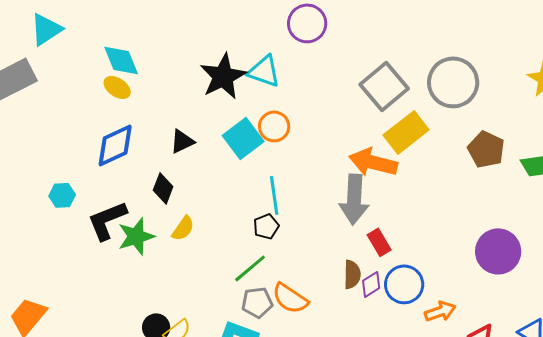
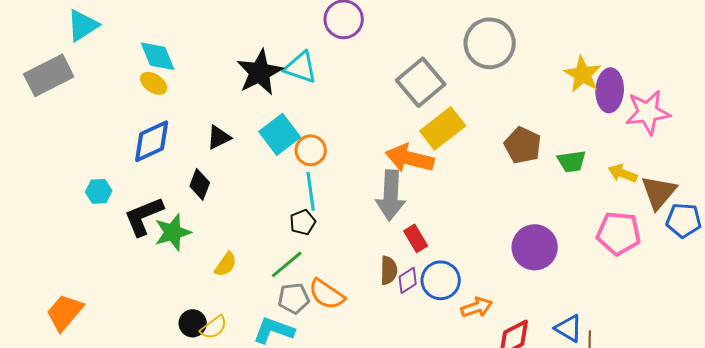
gray circle: (453, 82) -> (490, 43), moved
orange circle: (274, 126) -> (311, 150), moved
yellow semicircle: (183, 228) -> (226, 264), moved

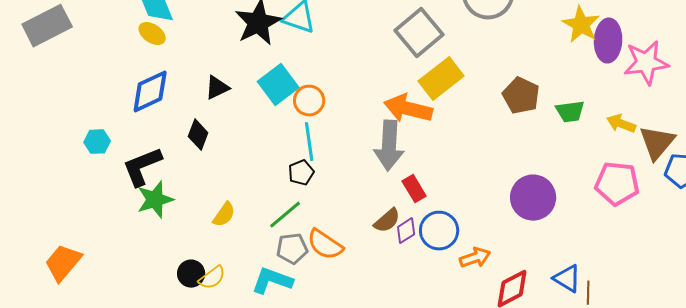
green star: (173, 232) -> (155, 200), moved
brown semicircle: (389, 270) -> (387, 221), turned 48

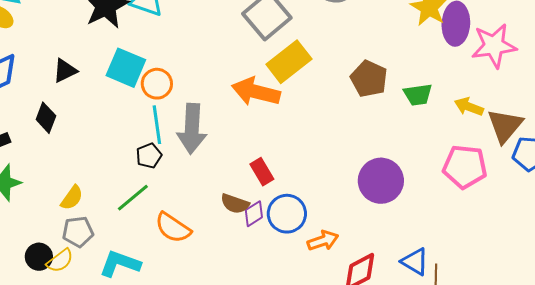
cyan square: (278, 85) -> (126, 68), turned -30
gray arrow: (389, 146) -> (192, 129), moved
brown semicircle: (387, 221) -> (235, 204), turned 60
gray pentagon: (292, 249) -> (78, 232), moved

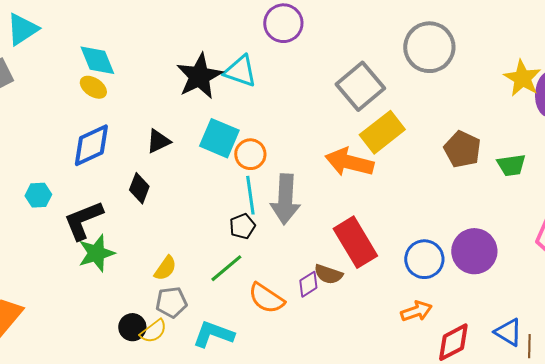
red rectangle: (262, 172) -> (355, 242), size x1.8
purple diamond: (254, 214) -> (308, 284), moved
blue circle: (287, 214) -> (424, 259), moved

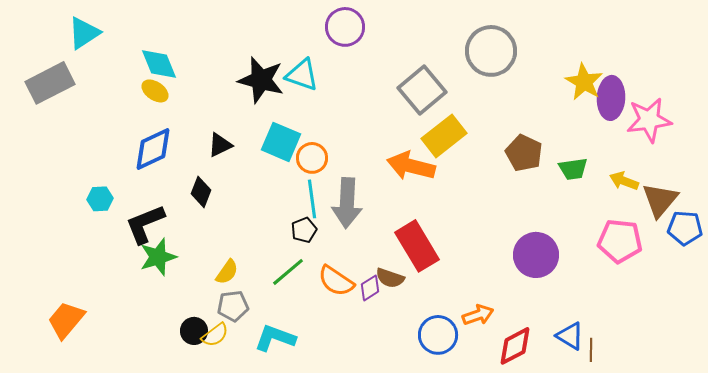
black star: (199, 76) -> (261, 80), turned -30
blue circle: (424, 259) -> (438, 335), moved
orange semicircle: (266, 298) -> (336, 281), moved

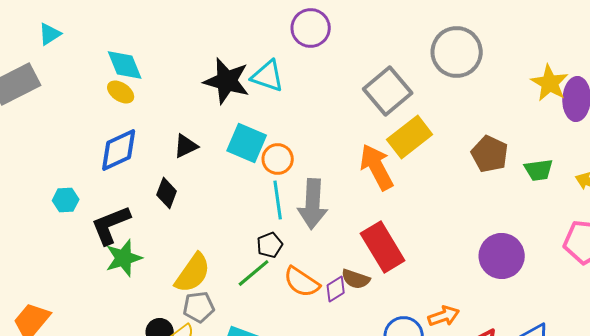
cyan triangle: (84, 33) -> (50, 34), size x0.7
orange arrow: (411, 166) -> (377, 167), turned 48
black pentagon: (304, 230) -> (270, 245), moved
yellow semicircle: (227, 272) -> (193, 273), size x1.6

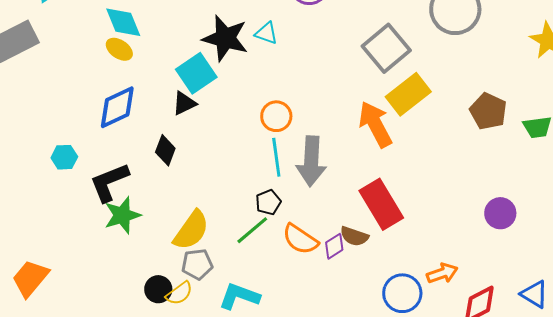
cyan triangle: (268, 76) -> (266, 33), size x0.7
cyan square: (247, 143) -> (196, 73), moved, turned 33
purple circle: (502, 256) -> (500, 213), size x0.7

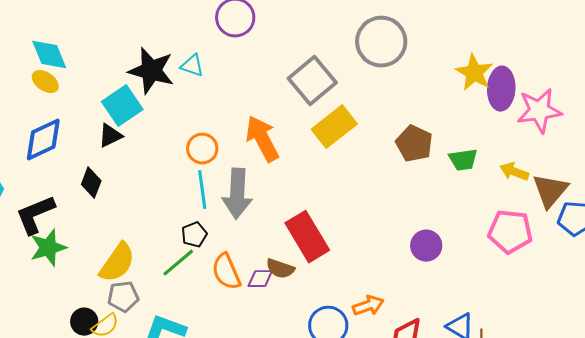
orange arrow: (375, 124) -> (262, 139), moved
orange semicircle: (300, 239) -> (226, 272), turned 33
purple diamond: (334, 246) -> (260, 279), turned 32

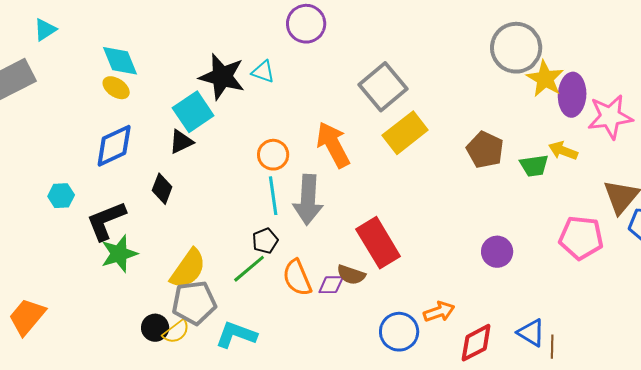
gray circle: (381, 42) -> (516, 48), moved
yellow arrow: (514, 172) -> (563, 151), moved
gray pentagon: (123, 297) -> (194, 303), size x1.4

